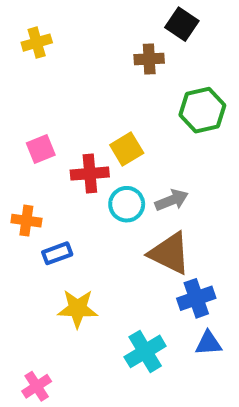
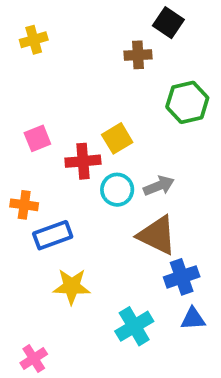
blue rectangle: (57, 253) -> (53, 235), size x1.4

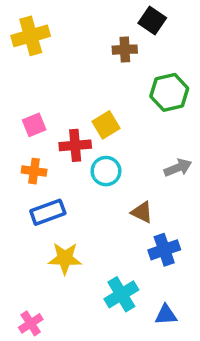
yellow cross: (34, 40) -> (31, 36), size x1.5
gray arrow: (159, 186) -> (178, 168), moved
orange cross: (24, 205) -> (34, 171), moved
brown triangle: (157, 235) -> (142, 212), size x0.6
blue triangle: (193, 319) -> (166, 315), moved

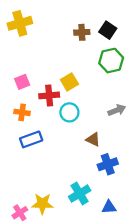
black square: (152, 20) -> (108, 30), moved
yellow star: (65, 258) -> (42, 204), moved

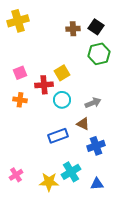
gray arrow: (117, 110) -> (93, 103), moved
blue rectangle: (31, 139) -> (58, 136), moved
yellow star: (42, 204) -> (49, 182), moved
pink cross: (20, 213) -> (16, 175), moved

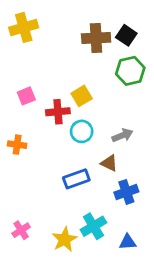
brown cross: (73, 29) -> (96, 38), size x1.5
orange cross: (20, 100) -> (17, 145), moved
yellow star: (49, 182) -> (64, 239), turned -30

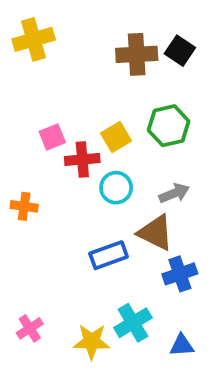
green hexagon: (130, 71) -> (169, 126), moved
pink square: (26, 96) -> (52, 137), moved
brown triangle: (109, 163) -> (155, 233), size x1.5
yellow star: (64, 239) -> (92, 341), turned 30

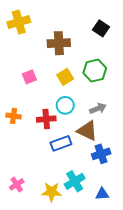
brown cross: (137, 54) -> (59, 43), moved
red cross: (82, 159) -> (46, 119), moved

